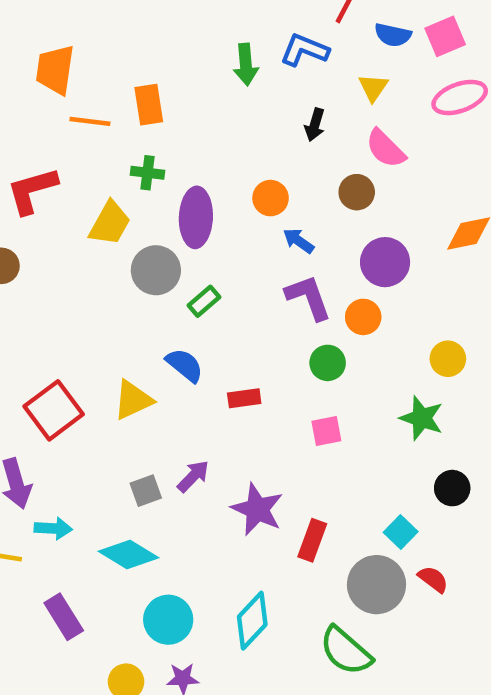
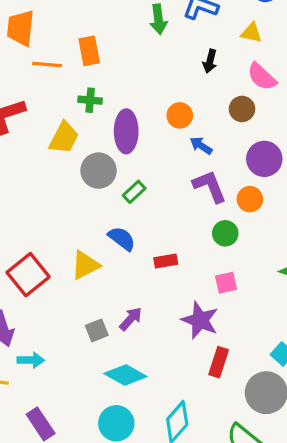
yellow triangle: (373, 87) -> (251, 33), turned -50
purple star: (257, 509) -> (200, 320), moved
cyan diamond: (129, 554) -> (125, 375), moved

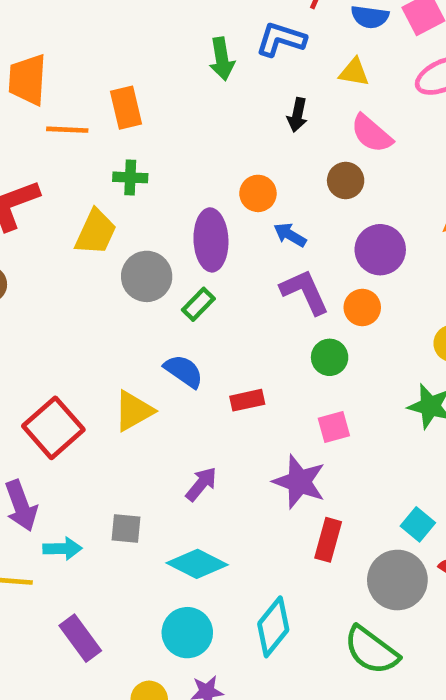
purple ellipse: (126, 131) -> (211, 240), moved
gray square: (97, 330) -> (126, 529), moved, turned 30

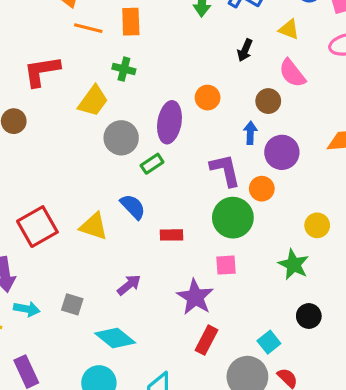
blue arrow: (290, 235) -> (250, 133), moved, turned 50
green circle: (330, 357) -> (233, 218), size x1.6
yellow triangle: (134, 411) -> (94, 226), turned 36

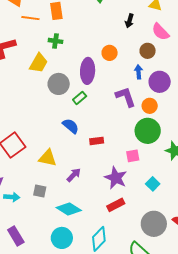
green circle: (233, 218) -> (148, 131), moved
yellow triangle: (94, 226) -> (48, 158), moved
red rectangle: (206, 340) -> (116, 205), moved, turned 42
cyan square: (269, 342) -> (153, 184), moved

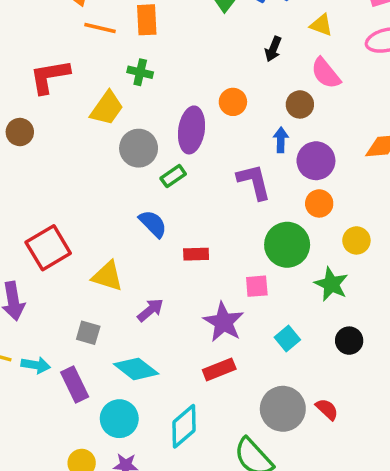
orange circle: (150, 106) -> (319, 203), moved
cyan arrow: (12, 197) -> (36, 365), moved
purple rectangle: (16, 236) -> (75, 385), moved

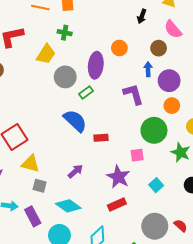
blue semicircle: (153, 224) -> (75, 121), size x1.4
yellow triangle: (107, 276) -> (30, 164), moved

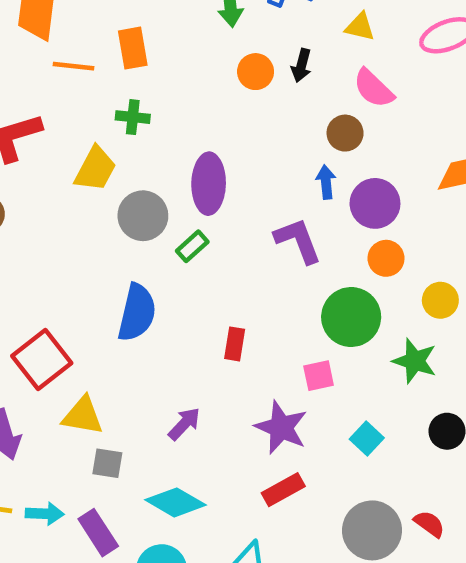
orange circle: (119, 48) -> (256, 72), moved
blue semicircle: (75, 121) -> (137, 313), moved, turned 65
red rectangle: (101, 138) -> (235, 344), turned -72

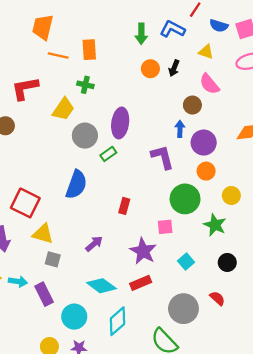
red square: (42, 360) -> (25, 203), turned -32
cyan diamond: (175, 502) -> (101, 286), moved
red semicircle: (429, 524) -> (217, 298), moved

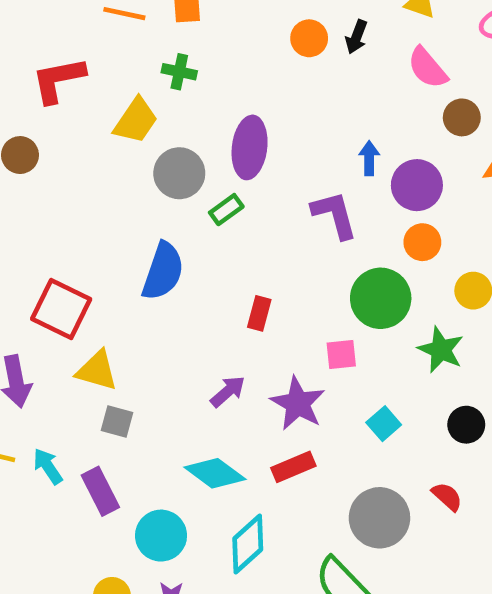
brown circle: (192, 105) -> (462, 117), moved
purple arrow: (94, 244) -> (228, 391), moved
cyan arrow: (18, 281) -> (48, 466), turned -132

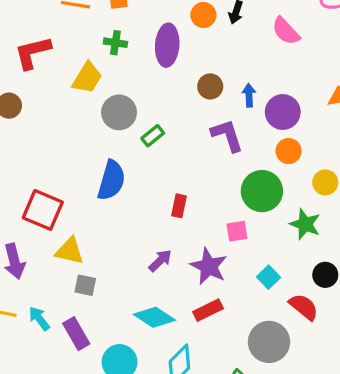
brown circle: (462, 117) -> (210, 86), moved
purple ellipse: (250, 147) -> (167, 45), moved
red semicircle: (447, 497) -> (304, 307), moved, size x1.4

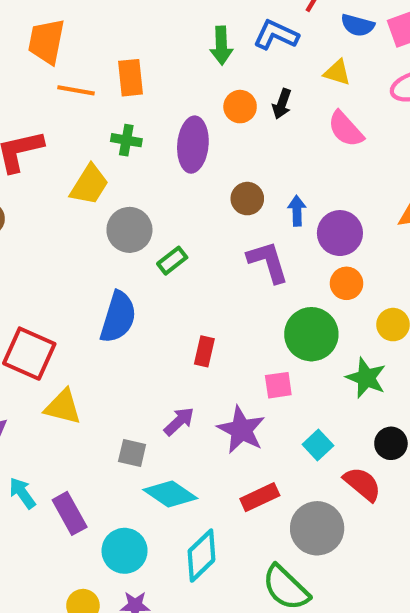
gray square: (85, 285) -> (132, 453), moved
red rectangle: (208, 310) -> (260, 497), moved

